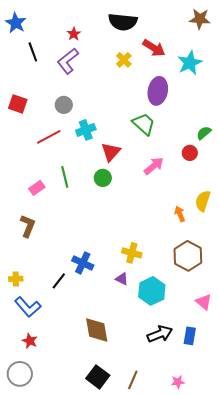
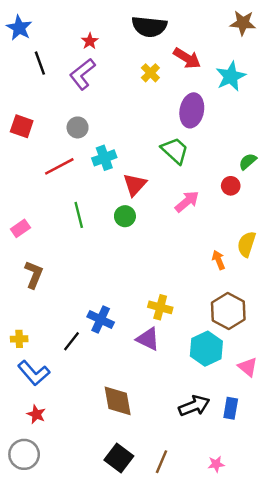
pink rectangle: (37, 188) -> (20, 228), moved
purple triangle: (122, 279) -> (148, 339), size x1.5
cyan hexagon: (152, 291) -> (206, 349), moved

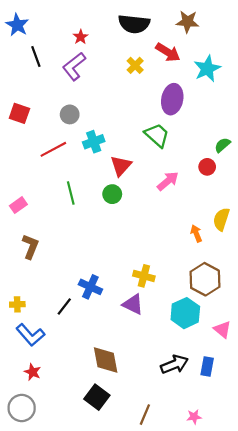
brown star: (243, 23) -> (188, 22), moved
black square: (119, 458) -> (97, 397), moved

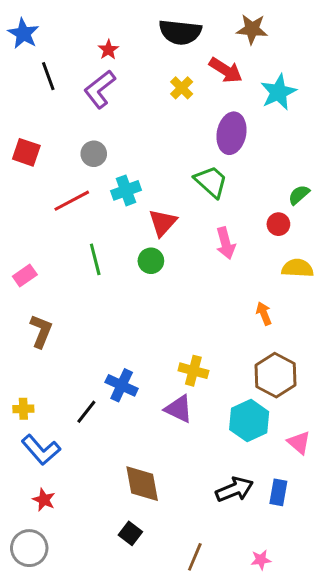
pink arrow: (168, 181) -> (226, 243), turned 115
yellow semicircle: (221, 219) -> (297, 268), moved, turned 75
black square: (97, 397) -> (130, 533), size x0.7

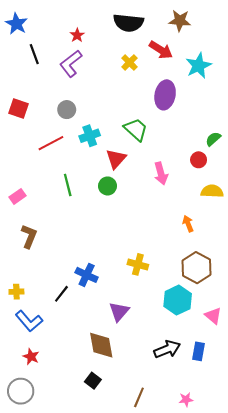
green trapezoid: (211, 182) -> (136, 129), moved
purple triangle: (179, 409) -> (119, 312), moved, turned 45

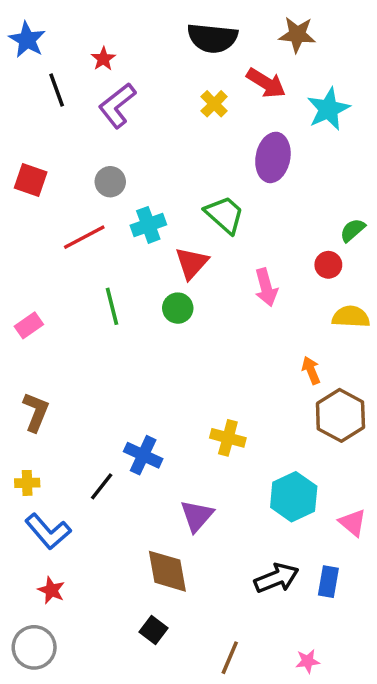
red star: (77, 35) -> (103, 59), moved
brown L-shape: (29, 236) -> (36, 412), moved
brown hexagon: (196, 268) -> (340, 415), moved

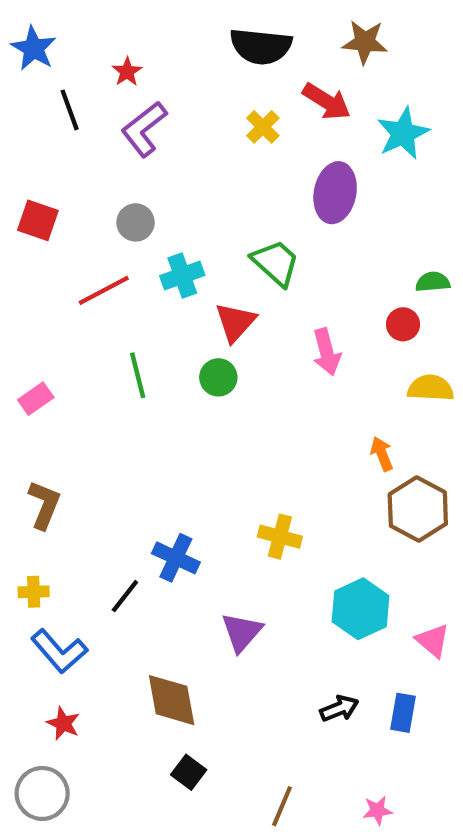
green semicircle: (353, 230) -> (433, 282), turned 36
brown diamond: (167, 571) -> (172, 700), moved
black arrow: (276, 578) -> (339, 709), size x0.7

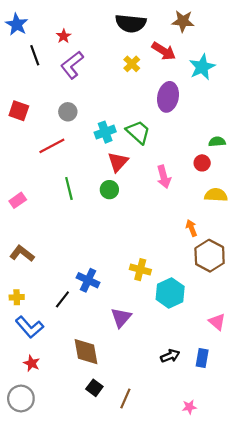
cyan cross: (182, 276) -> (105, 132), moved
brown L-shape: (44, 505) -> (22, 254), turned -75
cyan hexagon: (361, 609) -> (170, 293), moved
brown line: (282, 806) -> (125, 398), moved

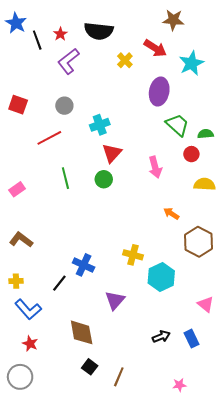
black semicircle: (131, 23) -> (99, 31), moved
black line: (35, 55) -> (37, 40), moved
green trapezoid: (138, 132) -> (177, 125), moved
orange arrow: (191, 228) -> (171, 214), moved, turned -35
blue rectangle: (202, 358) -> (191, 339), turned -36

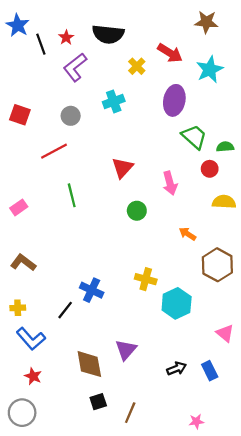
brown star: (173, 20) -> (206, 22), moved
cyan cross: (100, 125) -> (114, 101), moved
green circle: (104, 179) -> (137, 211), moved
purple triangle: (115, 300) -> (126, 350), moved
black square: (90, 367) -> (98, 402), turned 35

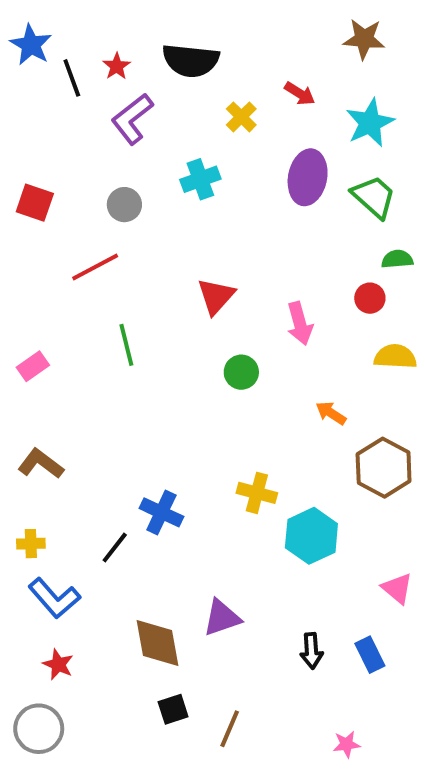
red arrow: (170, 53) -> (300, 94), size x0.7
green trapezoid: (194, 137) -> (374, 197), moved
purple triangle: (126, 350) -> (222, 618), turned 30
black arrow: (177, 369) -> (311, 651), turned 108

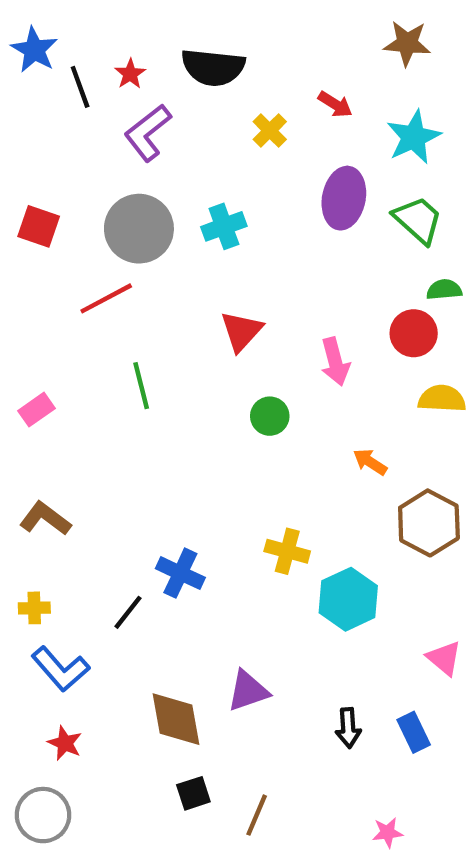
cyan cross: (200, 179) -> (224, 226), moved
gray circle: (124, 205) -> (139, 229), size x1.8
red circle: (370, 298) -> (414, 333), size x1.4

